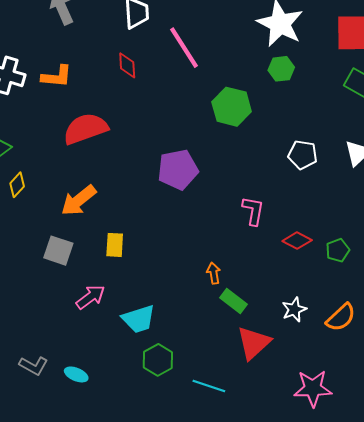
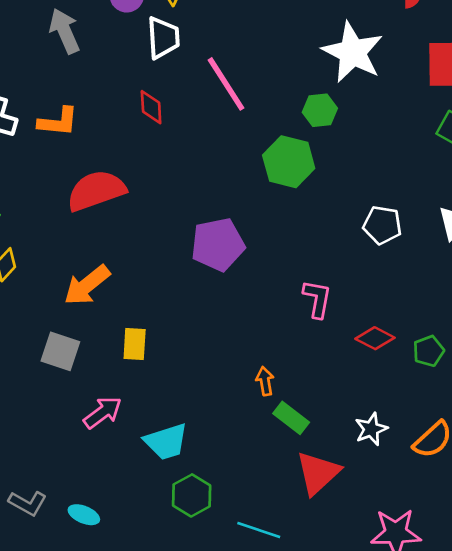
green hexagon: (281, 69) -> (320, 110), moved

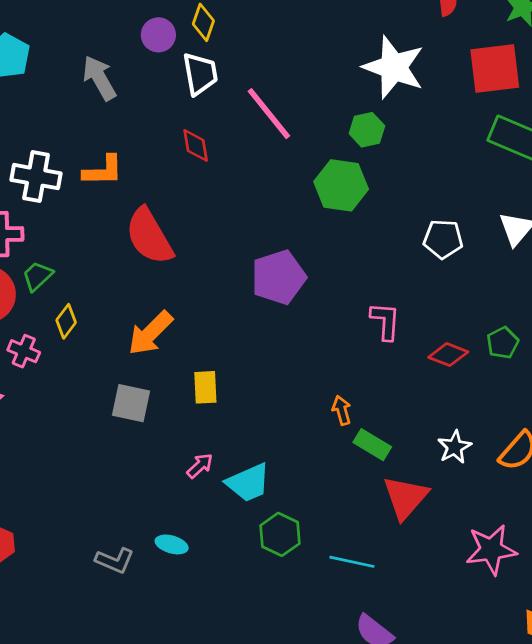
red semicircle: (96, 191) -> (149, 236), turned -94
green pentagon: (429, 351) -> (503, 343), moved
pink arrow: (103, 413) -> (200, 466), moved, size x0.7
cyan ellipse: (84, 515) -> (172, 544), moved

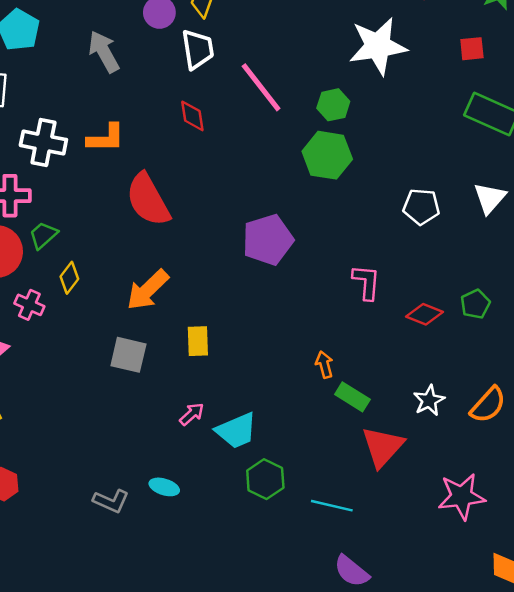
white star: (394, 67) -> (378, 46), turned -30
red square: (495, 68) -> (472, 49), size x0.5
green hexagon: (367, 130) -> (333, 105), moved

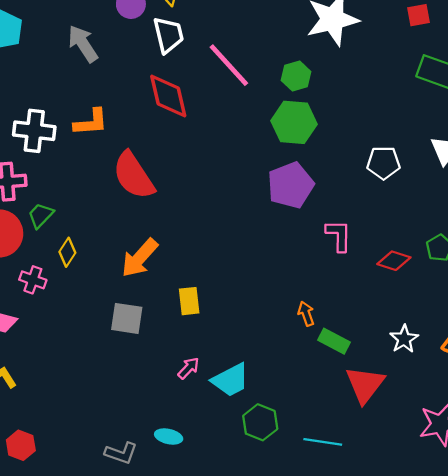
red diamond: (192, 116) -> (168, 96), size x1.6
purple pentagon: (268, 240) -> (291, 185), moved

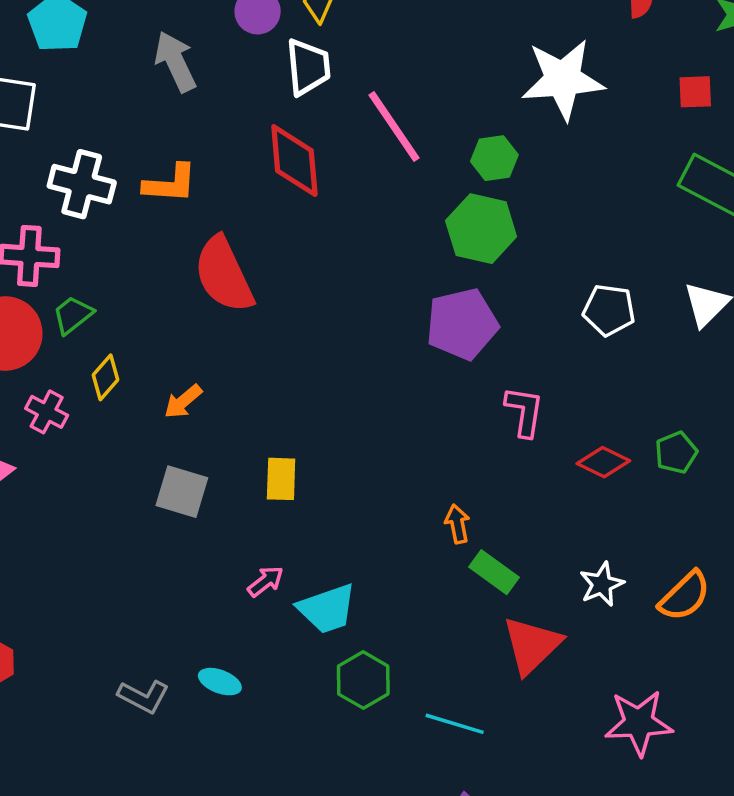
orange arrow: (140, 258) -> (183, 401), moved, size x0.6

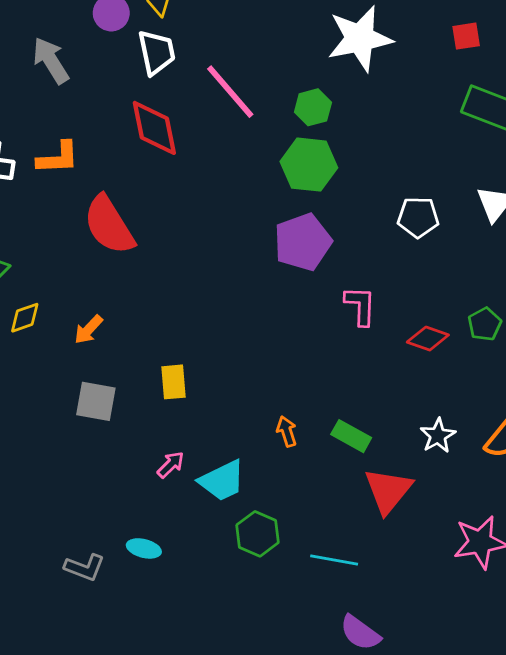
yellow diamond: (106, 377) -> (25, 318), turned 36
orange arrow: (457, 524) -> (287, 431), moved

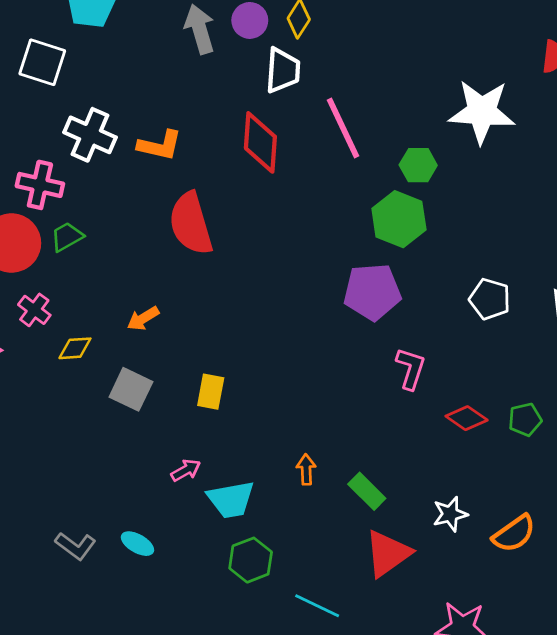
gray arrow: (51, 60) -> (200, 29), moved
yellow diamond: (25, 318) -> (75, 348), moved

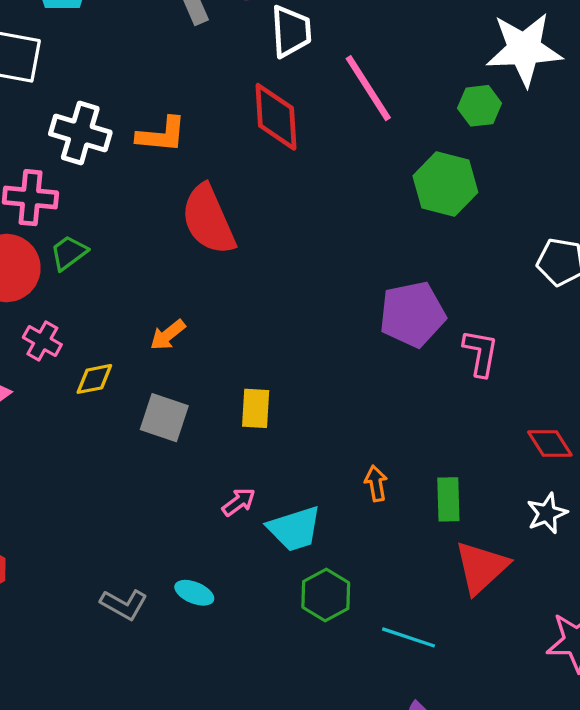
green hexagon: (418, 165) -> (480, 106), moved
purple pentagon: (372, 292) -> (412, 314), moved
red diamond: (467, 418) -> (550, 444), moved, turned 30
green rectangle: (367, 491) -> (448, 499), turned 51

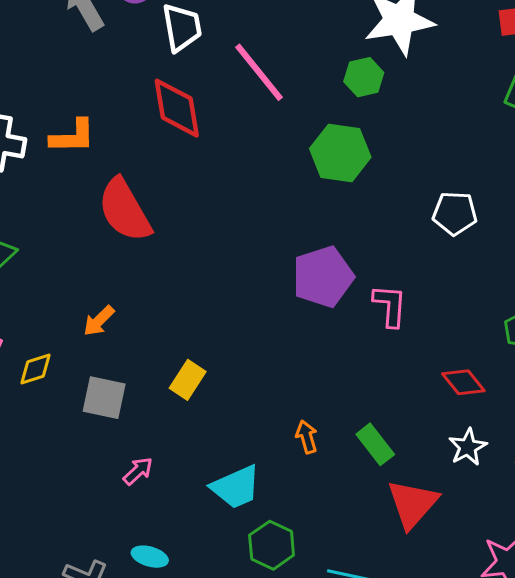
yellow rectangle: (256, 408) -> (188, 380), turned 36
green rectangle: (448, 499) -> (375, 444), turned -30
pink arrow: (239, 502) -> (138, 471), moved

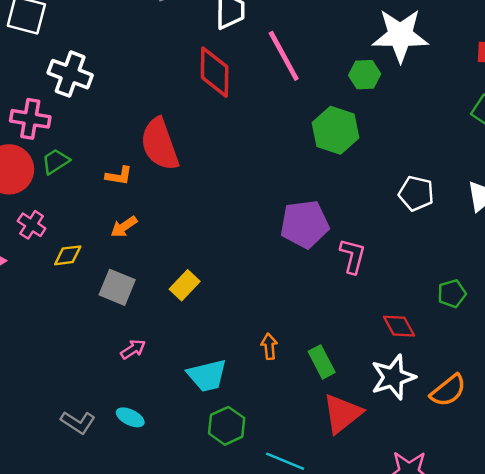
orange L-shape: (73, 136) -> (119, 176), moved, size x0.7
white star: (468, 447) -> (393, 377), size x1.5

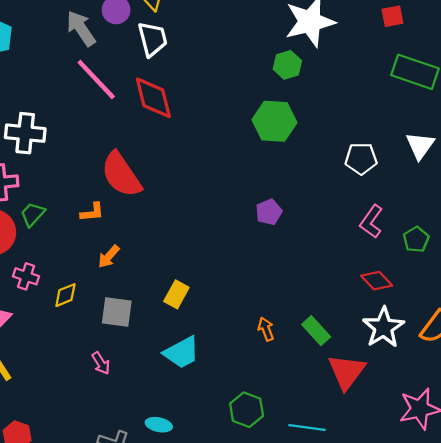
pink line: (284, 56) -> (96, 79), moved
purple pentagon: (305, 224) -> (269, 212), size x0.6
pink L-shape: (353, 256) -> (371, 222), moved, turned -144
pink arrow: (133, 349) -> (101, 363), moved, turned 105
cyan trapezoid: (207, 376) -> (182, 352), moved

